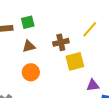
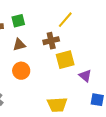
yellow line: (90, 29) -> (65, 20), moved
purple triangle: (93, 85) -> (85, 76), moved, turned 48

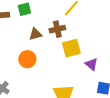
brown triangle: (19, 45) -> (35, 34), moved

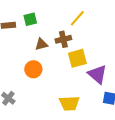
purple triangle: (91, 64) -> (97, 74), size x1.5

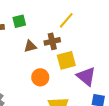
orange circle: (33, 69) -> (40, 77), moved

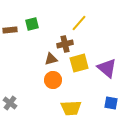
brown triangle: (30, 46) -> (51, 59), moved
purple triangle: (86, 76) -> (107, 68), moved

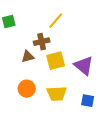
orange circle: (53, 80) -> (27, 89), moved
yellow trapezoid: (71, 108) -> (57, 94), moved

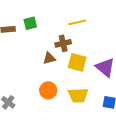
yellow line: (56, 21) -> (77, 22), turned 36
yellow square: (56, 61) -> (77, 62), turned 30

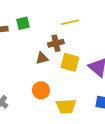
yellow trapezoid: (78, 95) -> (66, 106), moved

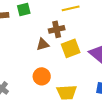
yellow square: (70, 62) -> (71, 48), turned -36

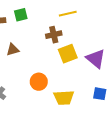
brown triangle: (43, 44) -> (13, 50), moved

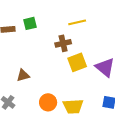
brown triangle: (13, 50) -> (23, 75), moved
orange circle: (39, 82) -> (48, 102), moved

